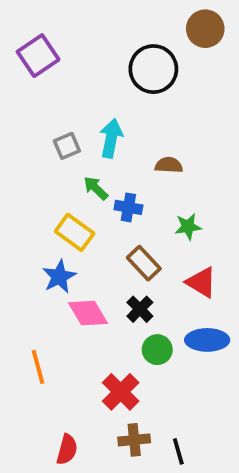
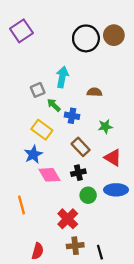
brown circle: (205, 29) -> (114, 35), moved
gray square: (67, 146) -> (38, 90), moved
black cross: (140, 309) -> (78, 173), turned 32

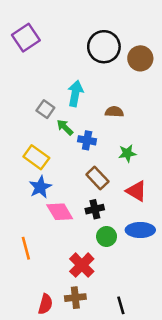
brown circle: (114, 35) -> (140, 58), moved
gray square: (38, 90) -> (45, 109), turned -32
yellow rectangle: (42, 130) -> (36, 157), moved
brown cross: (75, 246) -> (75, 298), moved

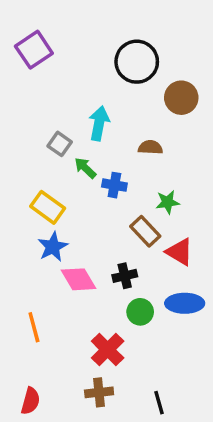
brown circle: (140, 58) -> (181, 98), moved
brown rectangle: (97, 178) -> (145, 231), moved
red semicircle: (45, 304) -> (30, 401), moved

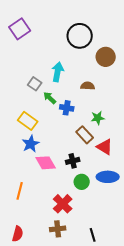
orange line: (34, 327) -> (20, 191), turned 30

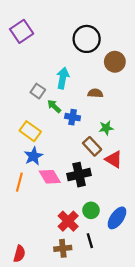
black cross: (73, 161) -> (79, 175), size x1.5
blue ellipse: (108, 177) -> (117, 218), moved, turned -55
green circle: (82, 182) -> (91, 210), moved
orange line: (20, 191) -> (19, 182), moved
black line: (93, 235) -> (90, 241), moved

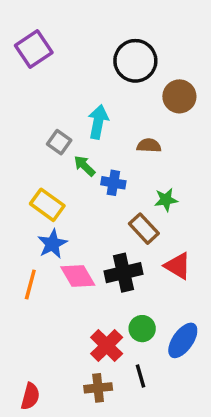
red triangle: (114, 159) -> (178, 266), moved

